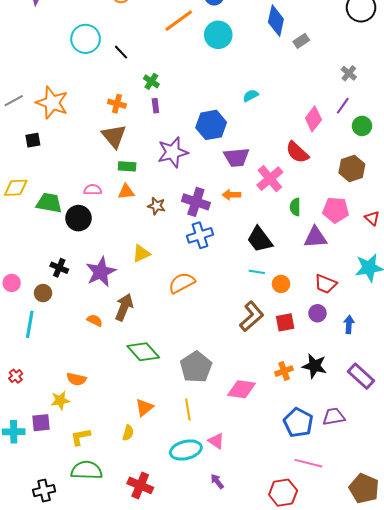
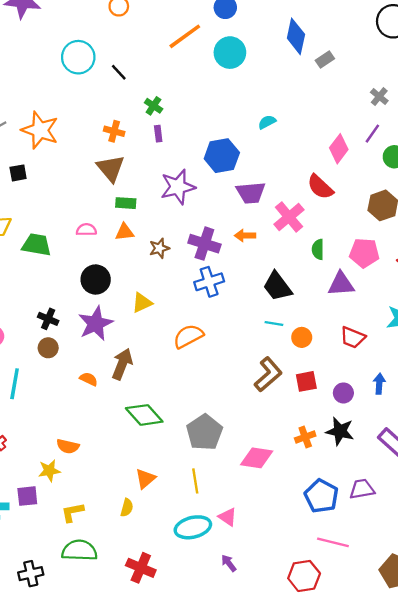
brown star: (156, 206) -> (159, 248), turned -30
black circle: (78, 218) -> (96, 280), moved
brown circle: (43, 293) -> (48, 348), moved
purple circle: (317, 313) -> (343, 393), moved

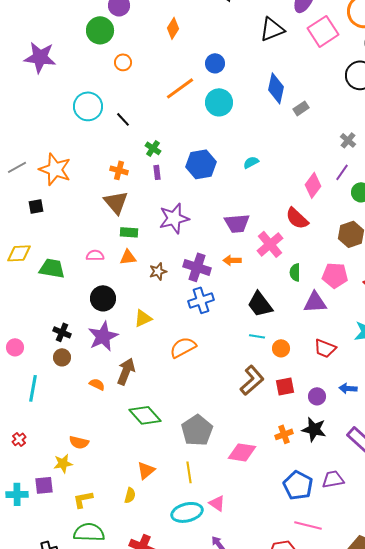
blue hexagon: (222, 156) -> (201, 164), moved
blue arrow: (379, 384) -> (348, 388), turned -90

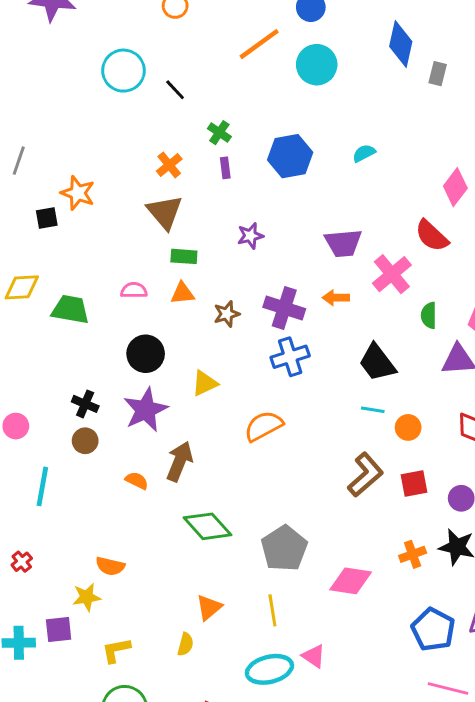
gray rectangle: (301, 108) -> (438, 74), turned -42
gray line: (17, 167) -> (19, 161), turned -42
orange star: (55, 169) -> (78, 193), moved, size x0.7
orange cross: (119, 170) -> (169, 165), turned 36
purple star: (174, 218) -> (250, 236), size x0.6

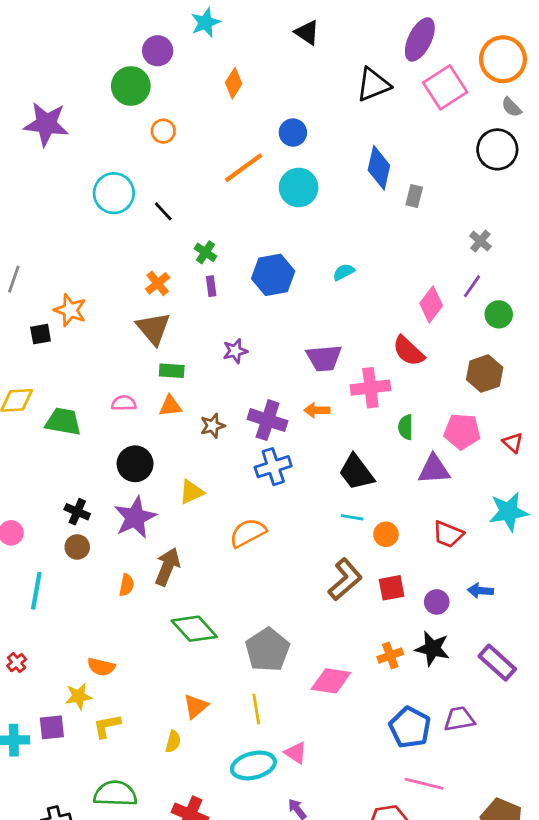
pink cross: (392, 274) -> (370, 388), turned 33
orange semicircle: (137, 481) -> (127, 585), turned 75
yellow L-shape: (116, 650) -> (107, 726), moved

